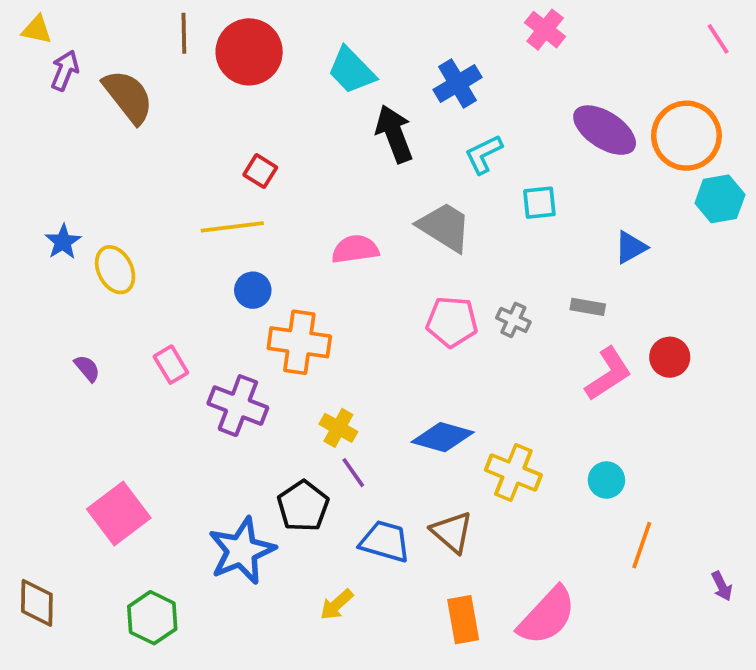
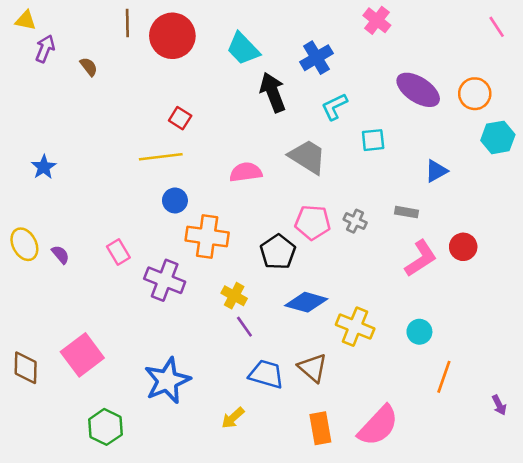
brown semicircle: (128, 97) -> (89, 67), size x0.5
orange circle: (686, 136) -> (475, 94), size x0.7
yellow ellipse: (115, 270) -> (24, 244), moved
black pentagon: (303, 506) -> (278, 252), moved
brown diamond: (37, 603) -> (26, 368), moved

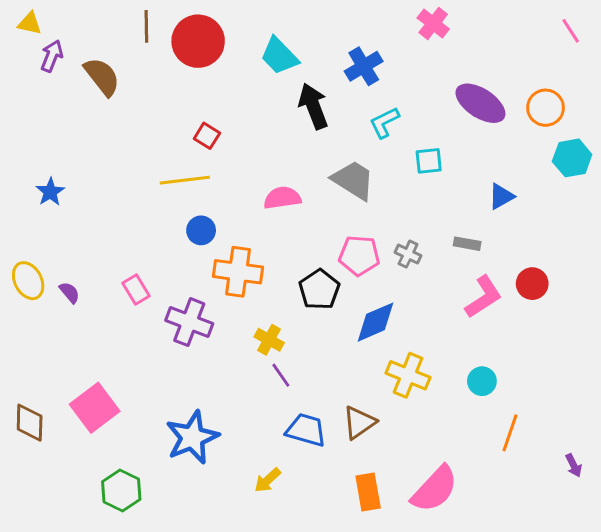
brown semicircle: (89, 67) -> (102, 77), size x1.8
blue diamond: (306, 302) -> (375, 322), moved, turned -39
brown triangle: (313, 368) -> (359, 423), turned 44

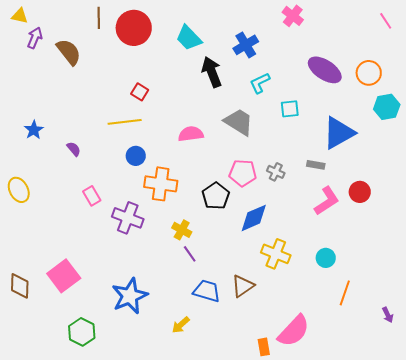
blue triangle: (501, 196) -> (339, 133), size x1.8
purple semicircle: (69, 292) -> (74, 149), moved
orange rectangle: (368, 492) -> (264, 347), moved, size x0.7

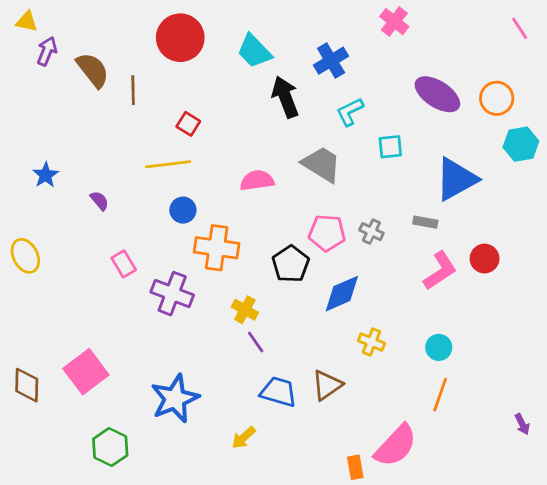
brown line: (99, 18) -> (133, 90), moved
yellow cross: (276, 254) -> (371, 342), size x0.7
orange line: (345, 293) -> (440, 395), moved

